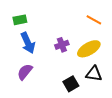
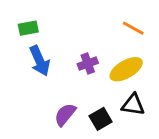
purple semicircle: (25, 72) -> (65, 115), moved

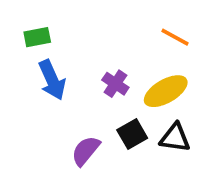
purple cross: (88, 64) -> (115, 84), turned -36
black square: (101, 119) -> (132, 134), moved

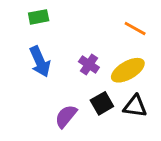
green rectangle: (37, 37) -> (39, 17), moved

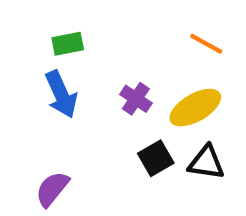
green rectangle: (39, 17) -> (68, 44), moved
purple semicircle: (66, 116) -> (52, 189), moved

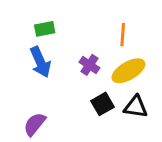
orange line: (206, 44) -> (123, 35), moved, turned 65

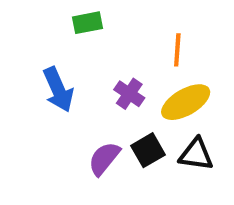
green rectangle: (45, 29) -> (87, 23), moved
purple semicircle: (35, 124) -> (104, 159), moved

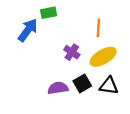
blue arrow: (58, 90) -> (28, 30), moved, turned -120
purple semicircle: (104, 159) -> (58, 88), turned 42

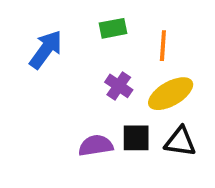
green rectangle: (49, 13) -> (113, 28), moved
black square: (82, 83) -> (136, 138), turned 30

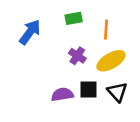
black triangle: (180, 142) -> (117, 92), turned 40

